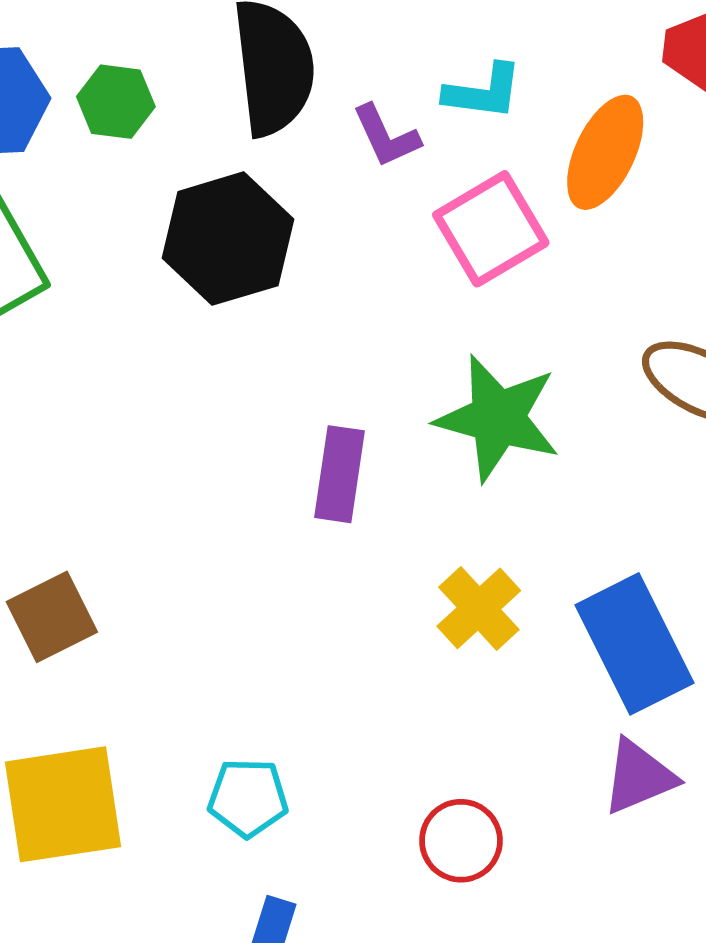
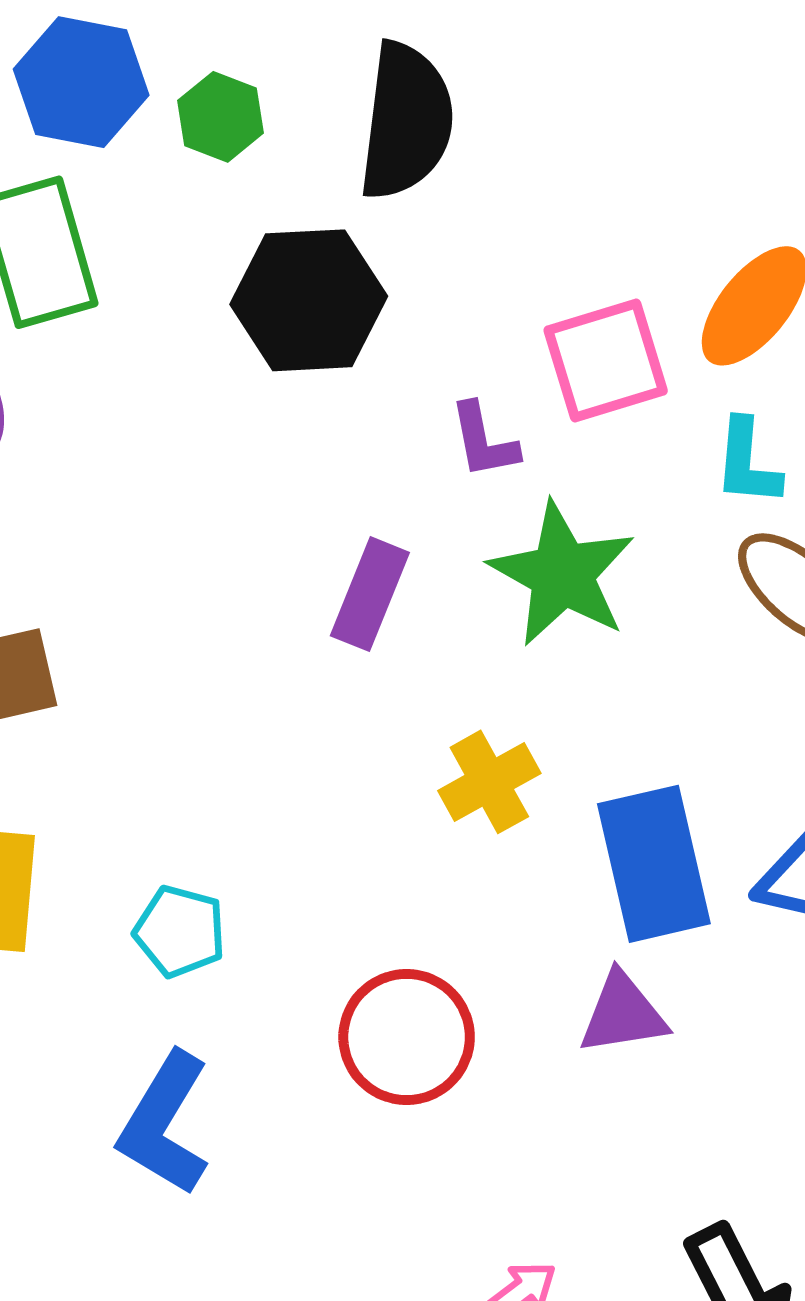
cyan L-shape: (483, 92) -> (747, 463), moved, turned 74
purple L-shape: (386, 136) -> (484, 441), moved
red circle: (461, 841) -> (407, 1037), size x1.4

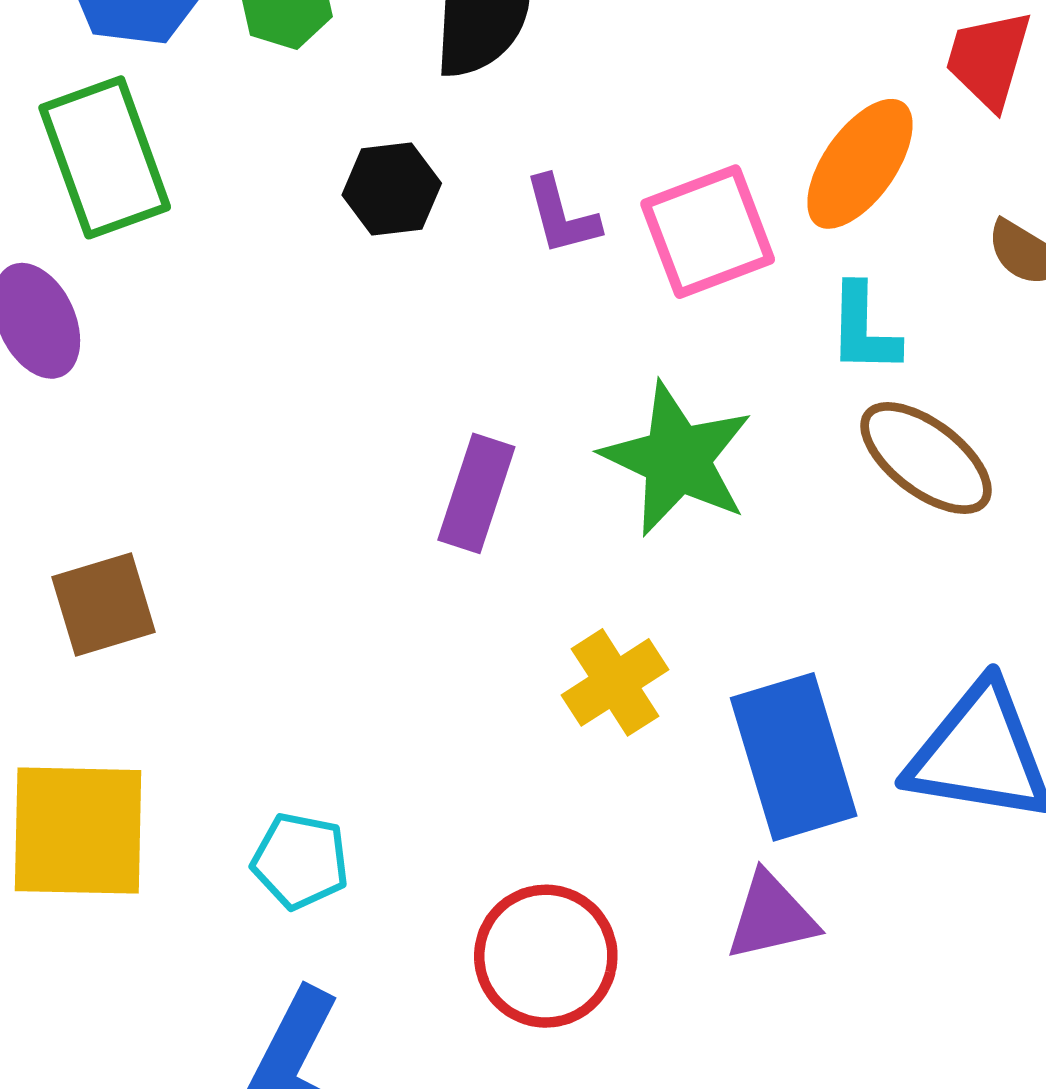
black hexagon: (309, 300) -> (392, 189), size x0.6
purple L-shape: (484, 441) -> (562, 216), moved

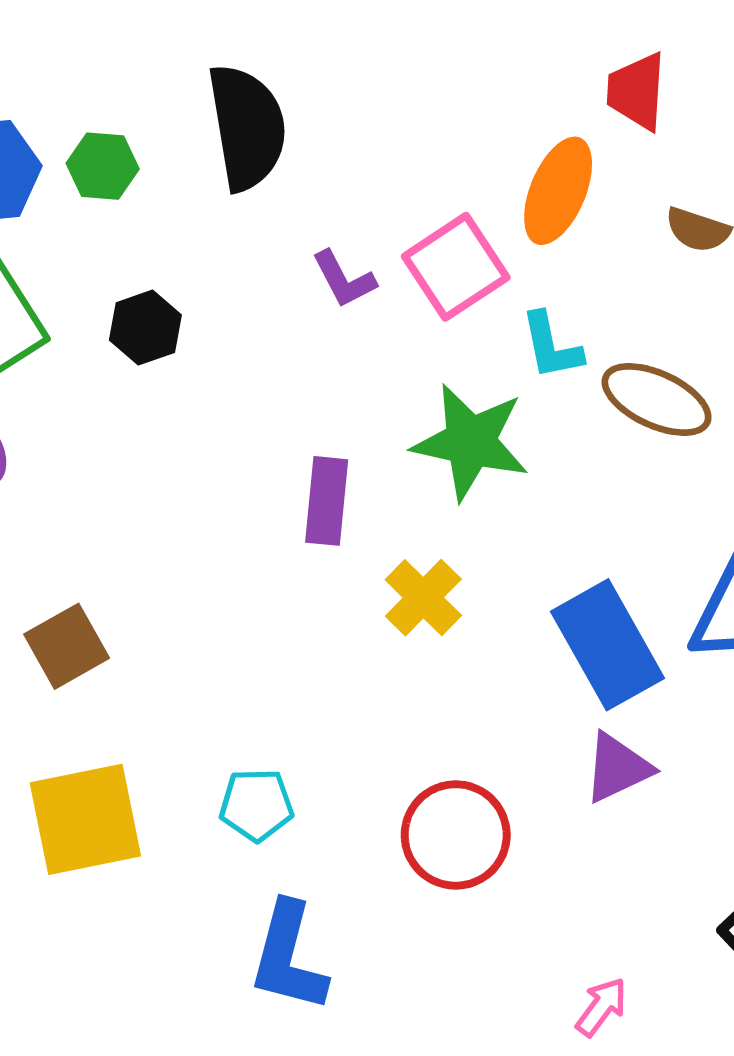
black hexagon: (392, 189) -> (145, 328), moved
cyan L-shape: (864, 329) -> (551, 346), moved
yellow cross: (615, 682) -> (423, 598), moved

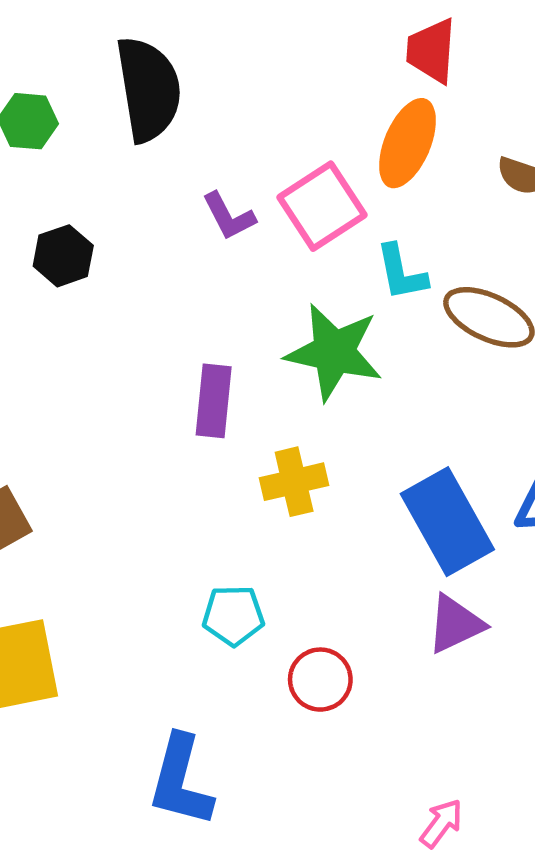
red trapezoid: (637, 91) -> (431, 51), moved
yellow cross: (423, 598) -> (294, 482), turned 32
cyan pentagon: (256, 805) -> (233, 615), moved
red circle: (456, 835) -> (320, 680), size x0.7

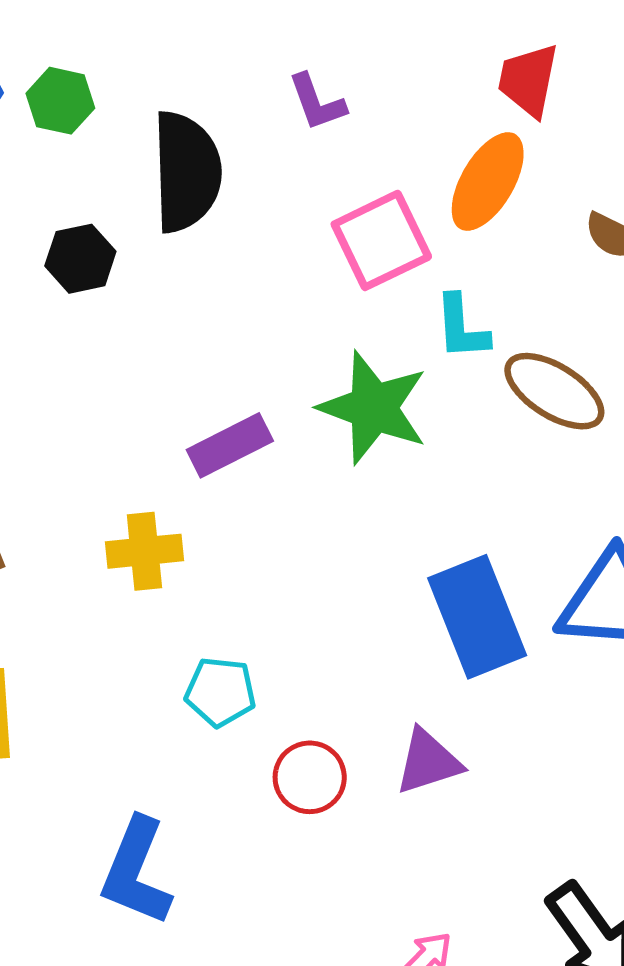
black semicircle: (148, 89) -> (186, 172), moved
purple L-shape: (229, 216) -> (317, 102), moved
purple rectangle: (214, 401) -> (230, 445), turned 50
yellow cross: (294, 482) -> (144, 551), moved
purple triangle: (455, 624) -> (428, 762), moved

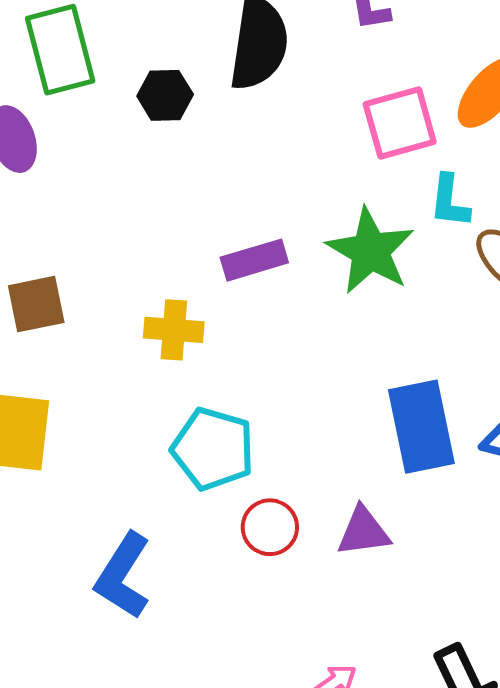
cyan pentagon: (220, 692) -> (213, 449), size x1.5

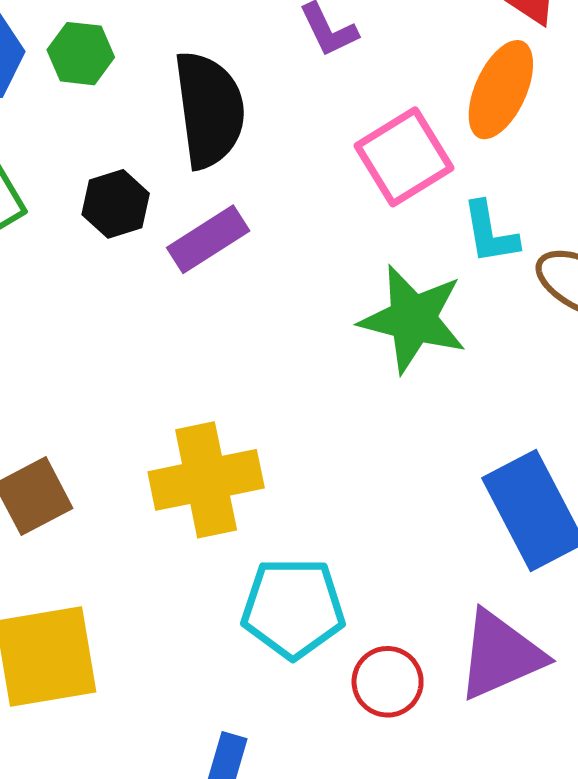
purple rectangle: (254, 260) -> (208, 239), moved
yellow cross: (174, 330) -> (206, 480), size x1.5
purple triangle: (363, 532) -> (500, 655), size x1.4

